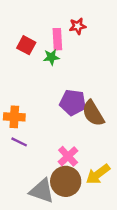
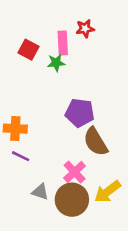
brown semicircle: (93, 113) -> (96, 142), moved
gray triangle: (42, 191) -> (40, 192), moved, size x0.6

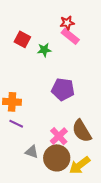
pink rectangle: (63, 43) -> (70, 36), moved, turned -48
brown semicircle: (96, 142) -> (82, 131), moved
yellow arrow: (107, 192) -> (80, 165), moved

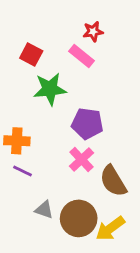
pink rectangle: (70, 36) -> (82, 56), moved
green star: (44, 50) -> (50, 89), moved, size x1.6
pink cross: (59, 136) -> (82, 159), moved

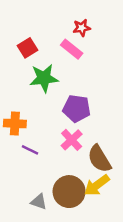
red square: (31, 55) -> (27, 48), turned 30
purple line: (23, 171) -> (30, 150), moved
gray triangle: (44, 210) -> (39, 202), moved
yellow arrow: (110, 228) -> (97, 185), moved

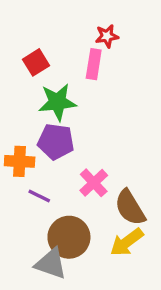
pink rectangle: (72, 49) -> (94, 64), turned 60
purple pentagon: (77, 108) -> (56, 142), moved
brown circle: (69, 192) -> (69, 237), moved
gray triangle: (39, 202) -> (51, 264), size x1.5

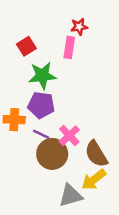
purple line: (39, 196) -> (41, 134), moved
brown circle: (69, 237) -> (52, 154), moved
gray triangle: (51, 264) -> (71, 196), moved, turned -35

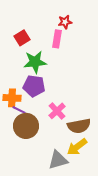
purple line: (41, 134) -> (19, 110), moved
brown circle: (52, 154) -> (26, 126), moved
brown semicircle: (96, 154) -> (79, 126), turned -70

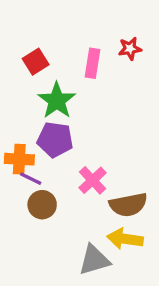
red star: (65, 22) -> (130, 49), moved
green star: (35, 62) -> (57, 101), turned -30
brown circle: (26, 126) -> (42, 205), size x0.7
yellow arrow: (77, 147) -> (125, 239), turned 45

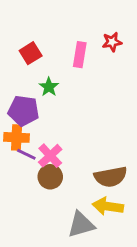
green star: (57, 101) -> (49, 87), size x0.6
purple pentagon: (55, 140) -> (24, 111), moved
pink cross: (93, 180) -> (50, 156), moved
brown circle: (42, 205) -> (50, 177), moved

